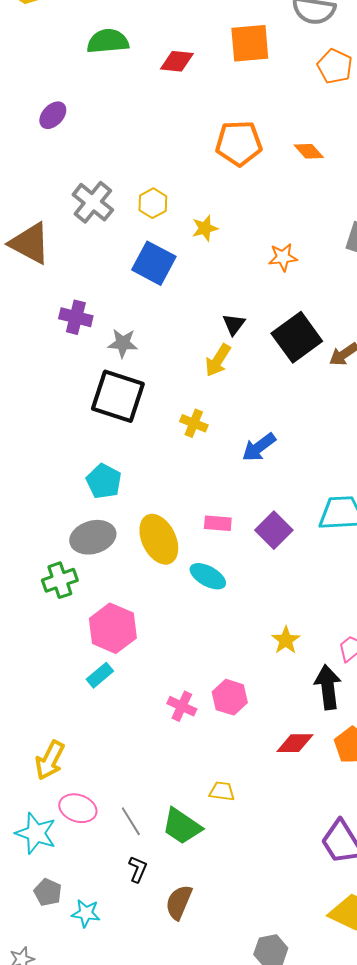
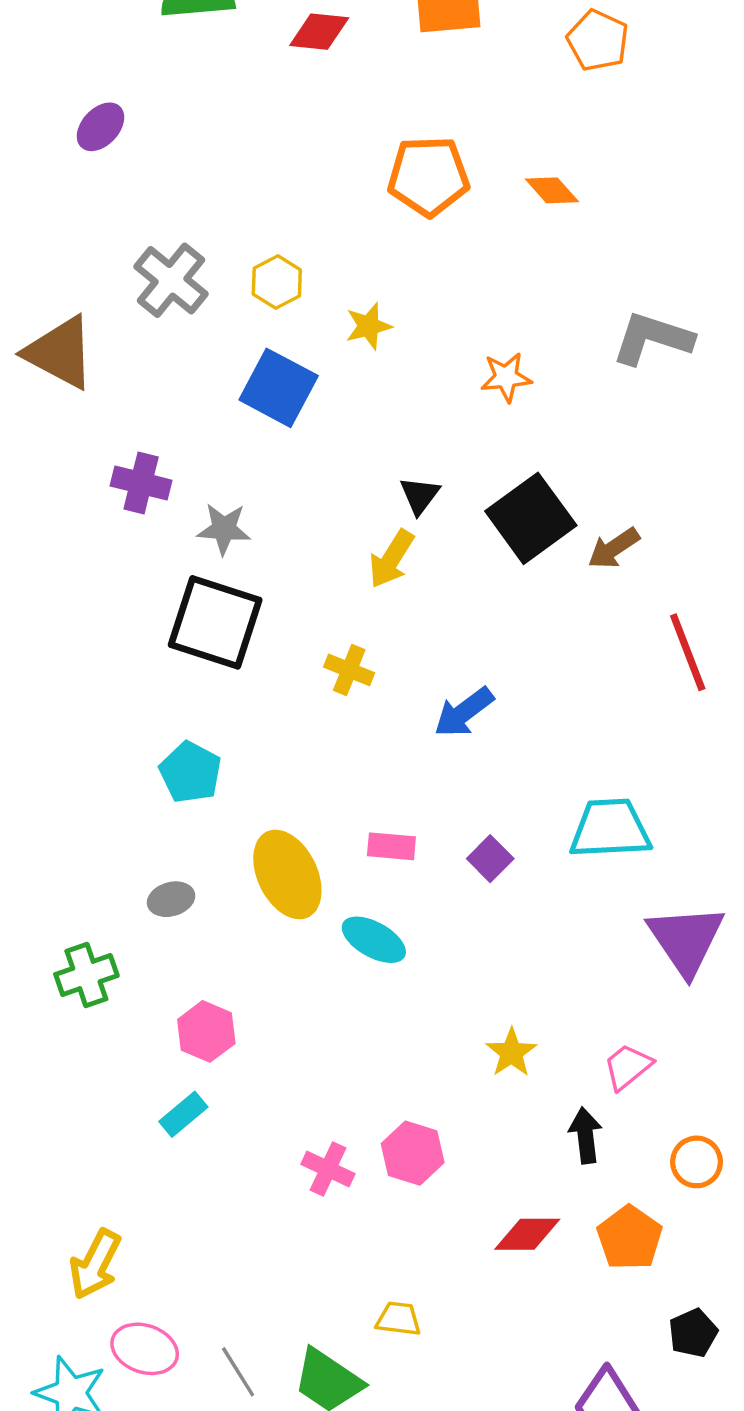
purple square: (274, 530) -> (490, 859), size x0.7
gray ellipse: (93, 537) -> (171, 899), moved, size x0.6
green cross: (60, 580) -> (86, 975), moved
pink hexagon: (113, 628) -> (206, 1031), size x0.7
black arrow: (328, 687) -> (585, 1135), size x0.7

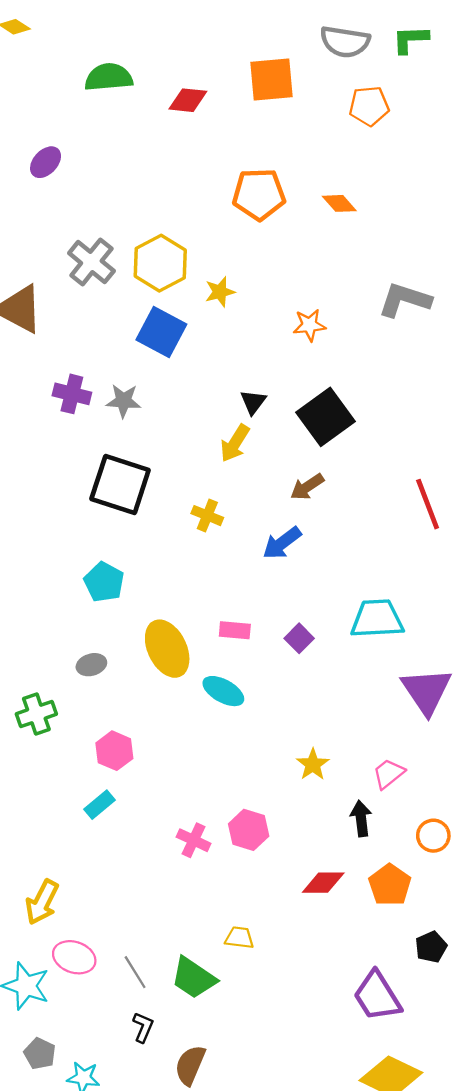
orange pentagon: (598, 40) -> (369, 106), turned -30
yellow hexagon: (277, 282) -> (160, 263), size x1.6
gray star: (224, 529) -> (124, 401), moved
brown arrow: (614, 548) -> (307, 487), moved

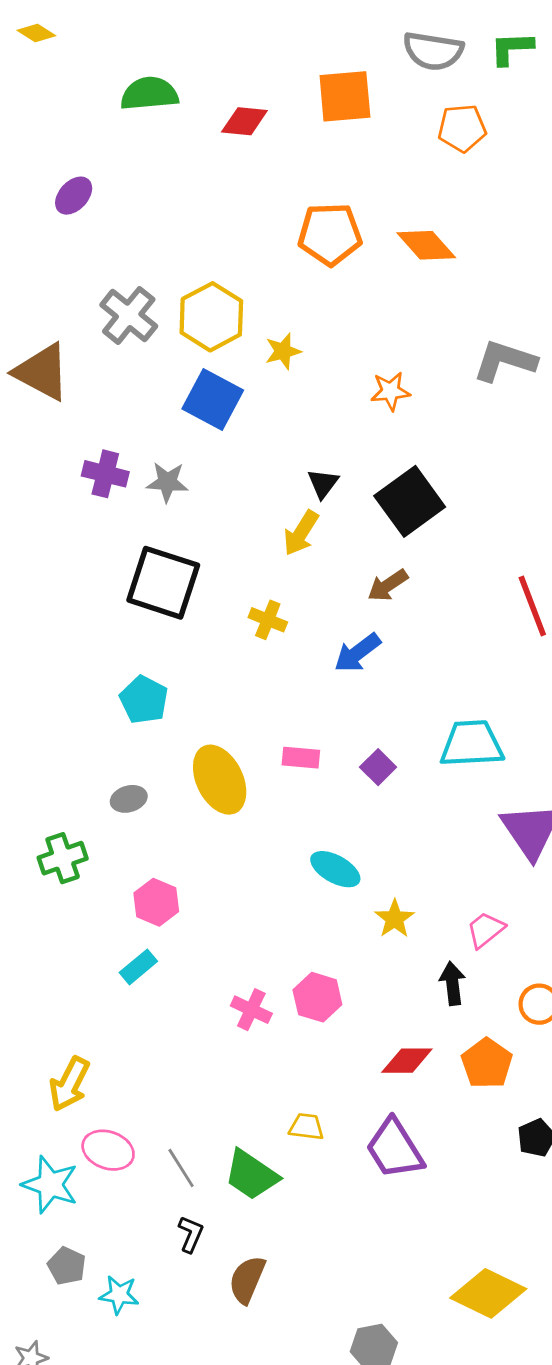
orange diamond: (339, 203) -> (426, 245), size x1.4
cyan ellipse: (223, 691) -> (335, 869), moved
purple trapezoid: (377, 996) -> (395, 1149), moved

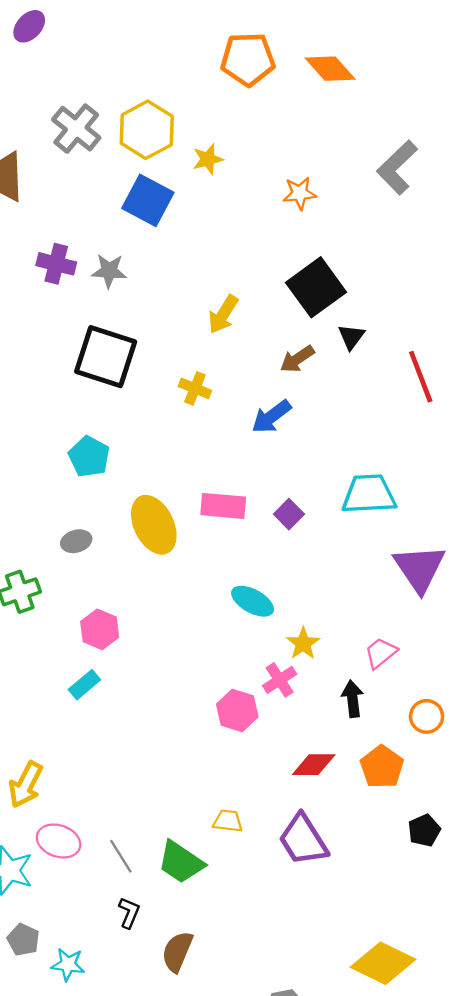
gray L-shape: (505, 361) -> (397, 167), turned -62
black triangle: (323, 483) -> (351, 337), moved
pink rectangle: (301, 758) -> (223, 506), size x1.4
pink cross: (251, 1010) -> (280, 680), moved, turned 32

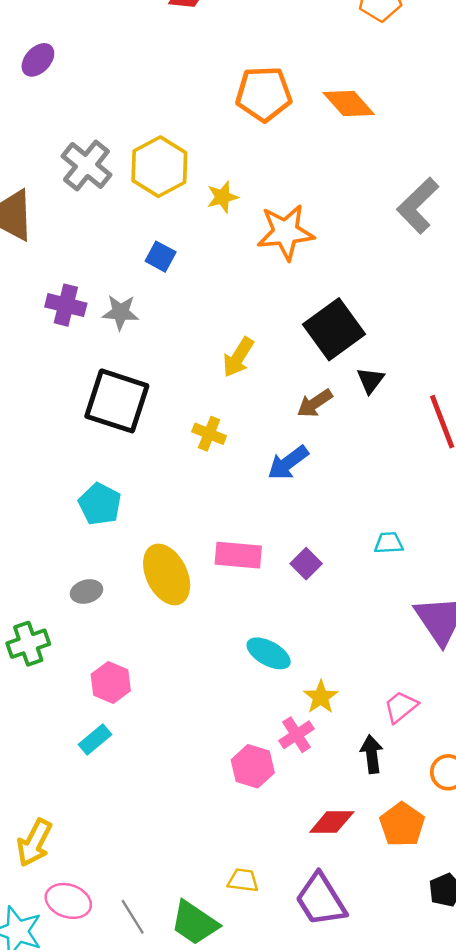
orange star: (300, 193) -> (286, 232), moved, size x1.6
blue square: (148, 200) -> (161, 257), moved, size x0.6
cyan trapezoid: (369, 494) -> (389, 543), size x0.5

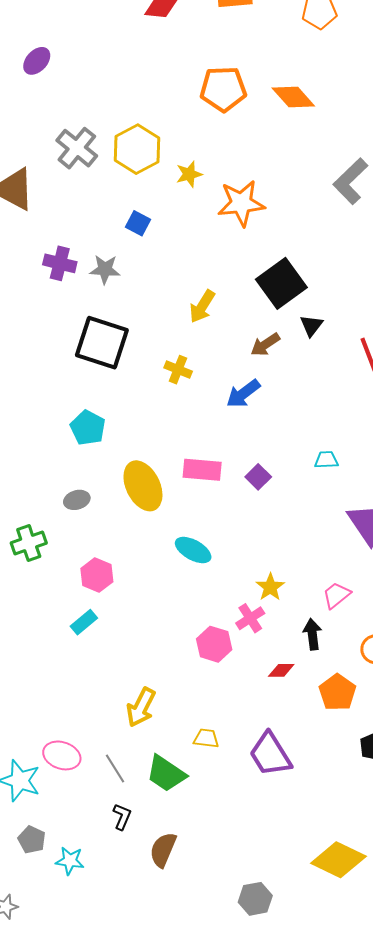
cyan ellipse: (269, 653) -> (193, 550), moved
red diamond: (332, 822) -> (281, 670), moved, size x0.7
yellow arrow: (34, 843) -> (141, 707), moved

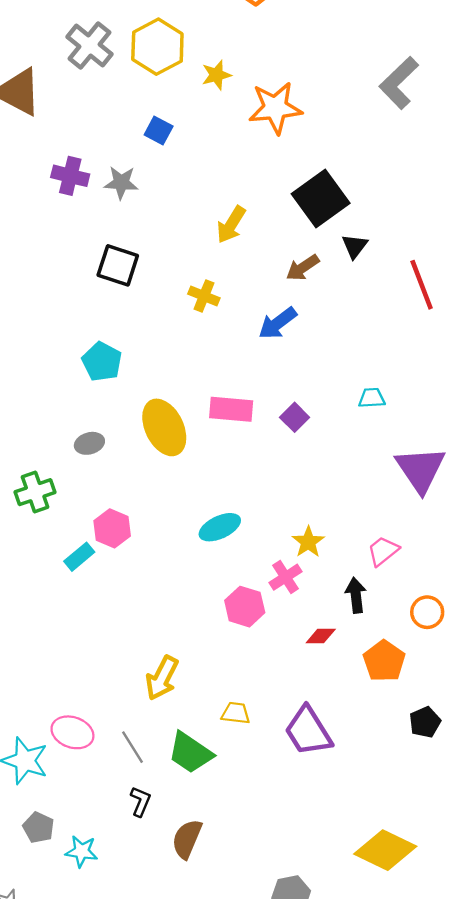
black square: (102, 343) -> (118, 265), size x0.7
cyan ellipse: (193, 550) -> (220, 527), moved, turned -54
cyan rectangle: (84, 622) -> (79, 557), moved

